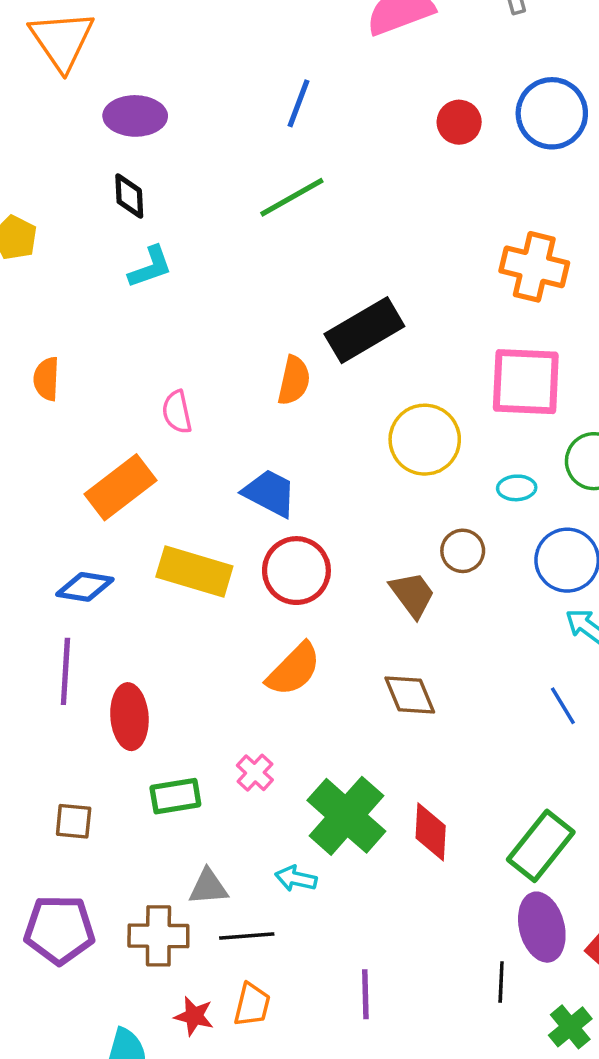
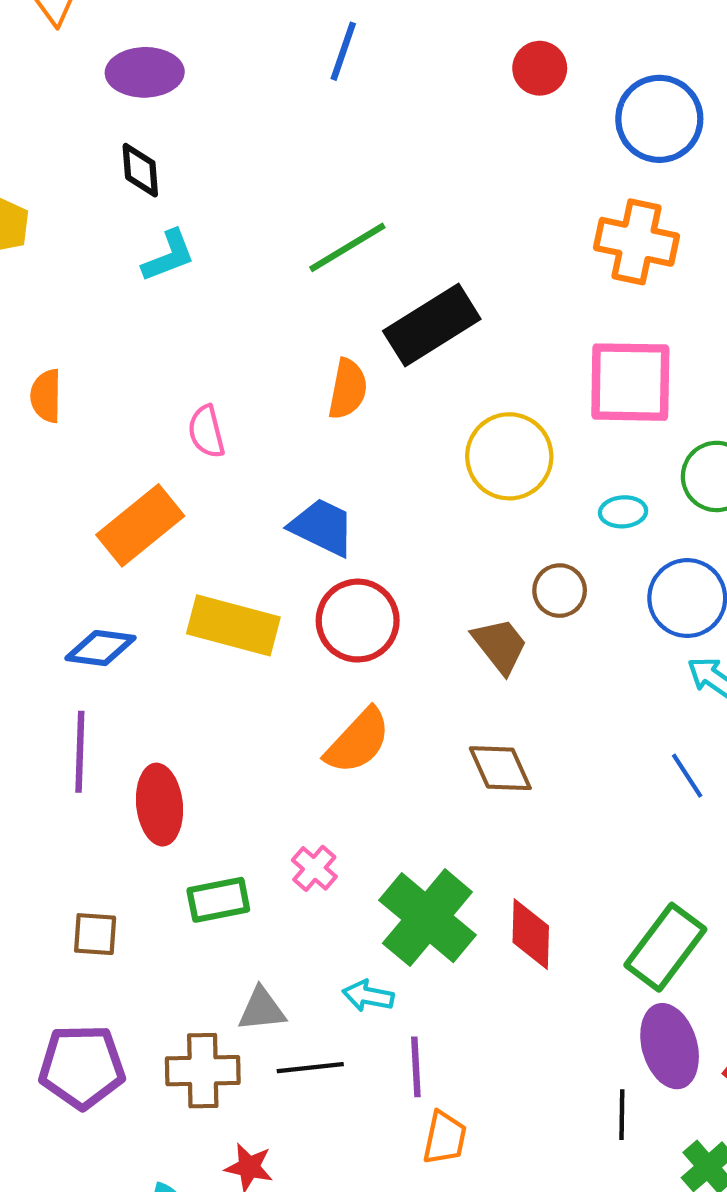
blue circle: (552, 113) -> (659, 119), moved
green line: (292, 197) -> (347, 247), moved
purple line: (365, 994) -> (416, 1067), moved
orange trapezoid: (252, 1005) -> (445, 1138), moved

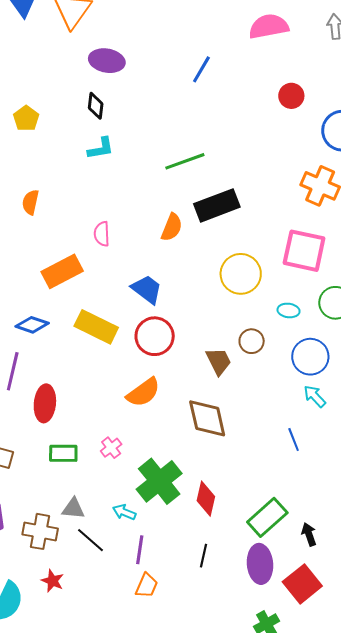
brown diamond: (500, 768) -> (207, 418), size x1.4
black line: (310, 1068) -> (90, 540), turned 36
black line: (622, 1115) -> (203, 556), moved

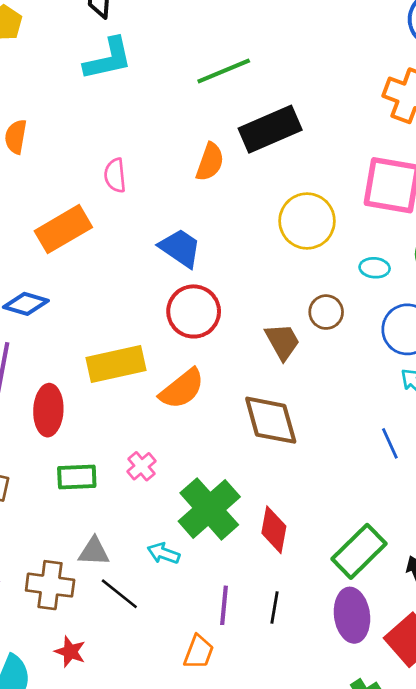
cyan L-shape: (101, 148) -> (108, 59), size x1.4
yellow rectangle: (96, 327) -> (116, 364), moved, turned -36
purple line: (140, 550) -> (224, 605), moved

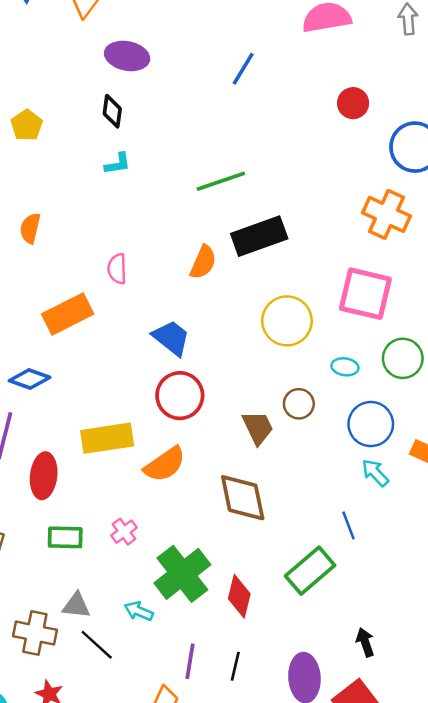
cyan L-shape: (108, 59) -> (118, 164), size x0.6
green rectangle: (359, 551) -> (310, 571), moved

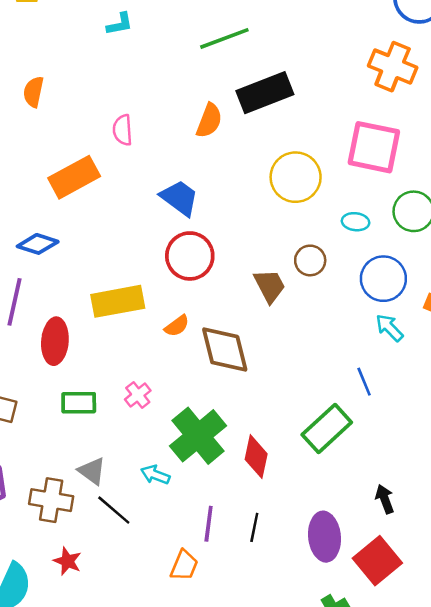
orange semicircle: (165, 464) -> (177, 326), size x0.6
brown diamond: (243, 498) -> (225, 350), moved
gray triangle: (76, 605) -> (92, 471), turned 32

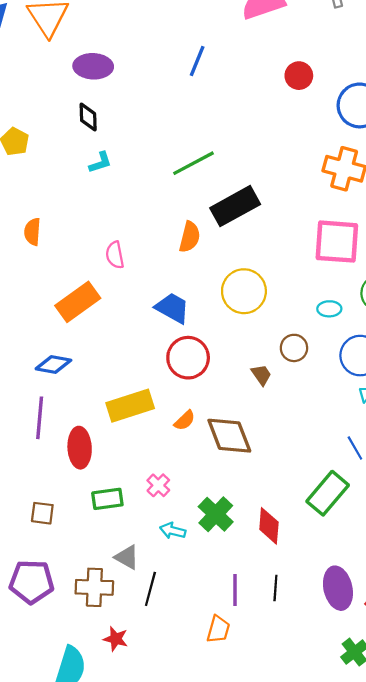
yellow circle: (296, 177) -> (244, 291), moved
brown trapezoid: (270, 286) -> (261, 375), size x0.7
green cross: (198, 436) -> (216, 514), size x0.7
cyan arrow: (155, 475) -> (173, 531), moved
black line: (114, 510) -> (150, 589), turned 72

